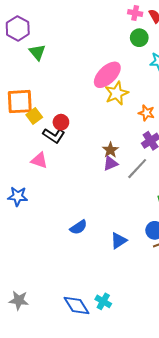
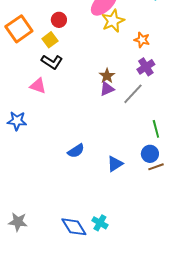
orange square: (20, 102) -> (19, 29), turned -32
yellow square: (34, 116) -> (50, 40), moved
red circle: (61, 122) -> (59, 20), moved

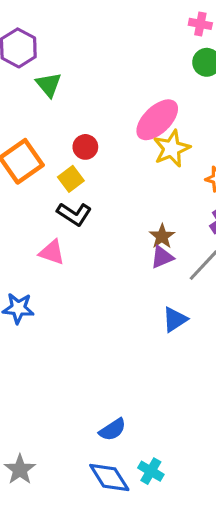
blue semicircle: (76, 151) -> (113, 430), moved
blue triangle: (115, 164) -> (175, 319), moved
gray star: (18, 222) -> (20, 470), turned 30

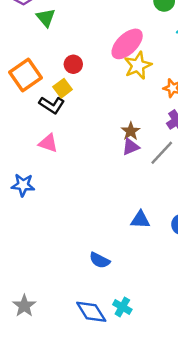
black L-shape: (74, 214) -> (52, 105), moved
blue triangle: (175, 319) -> (140, 220), moved, turned 36
blue semicircle: (113, 430) -> (100, 260), moved, turned 60

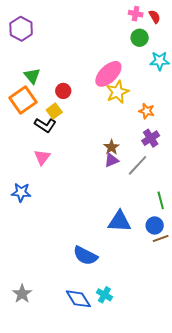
green triangle: (46, 18) -> (32, 76), moved
pink triangle: (48, 143) -> (42, 157), turned 48
blue triangle: (140, 220) -> (119, 221), size x1.4
blue semicircle: (100, 260) -> (85, 256), size x1.4

